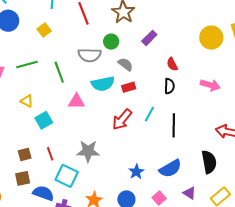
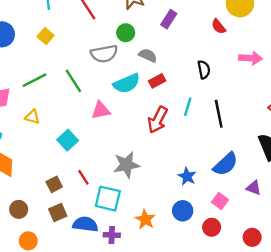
red semicircle: (172, 64) -> (219, 26), moved
yellow triangle: (27, 101) -> (32, 117), moved

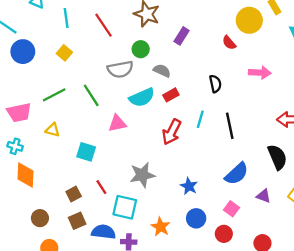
cyan square: (68, 140) -> (86, 152), turned -30
blue star: (187, 176) -> (189, 186), moved

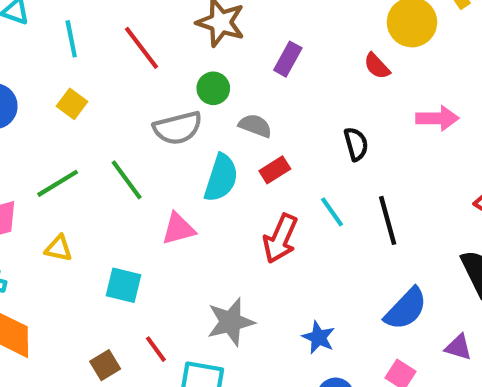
cyan semicircle: (142, 97) -> (221, 178), turned -45
cyan line: (200, 119) -> (332, 212), turned -48

